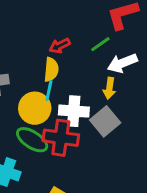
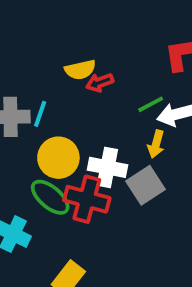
green line: (100, 44) -> (151, 104), moved
yellow semicircle: (51, 70) -> (80, 70), moved, turned 65
cyan line: (49, 91) -> (40, 114), moved

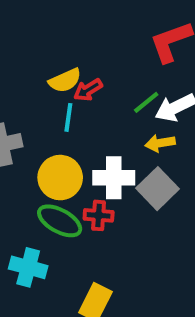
cyan line: (40, 114) -> (68, 117), moved
yellow arrow: (156, 144) -> (160, 143), turned 76
red cross: (87, 199) -> (99, 215), size x0.6

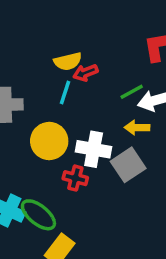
green ellipse: (60, 221) -> (38, 215), moved

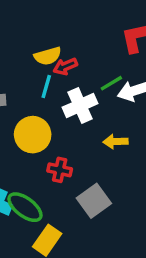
yellow arrow: (137, 128) -> (115, 142), moved
white cross: (94, 149) -> (80, 105), moved, turned -32
gray square: (128, 165) -> (94, 201), moved

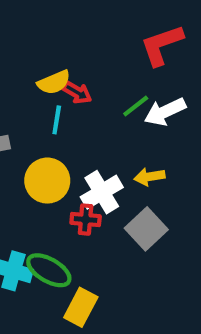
red arrow: (65, 66) -> (77, 92), turned -120
white cross: (80, 105) -> (102, 192), moved
gray square: (94, 201) -> (146, 229), moved

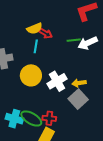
green line: (136, 106) -> (74, 40), turned 32
yellow arrow: (149, 177) -> (79, 83), moved
red cross: (86, 220) -> (49, 118), moved

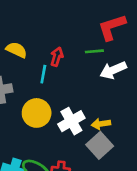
yellow semicircle: (35, 28) -> (17, 50), moved, turned -133
red arrow: (46, 33) -> (57, 57), turned -104
green line: (74, 40) -> (94, 51), moved

